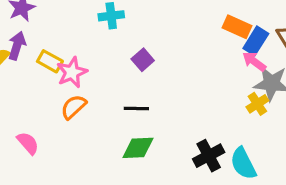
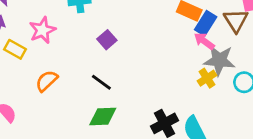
yellow rectangle: (50, 61) -> (15, 49), moved
pink star: (72, 72) -> (42, 30), moved
black line: (136, 108) -> (101, 82), turned 35

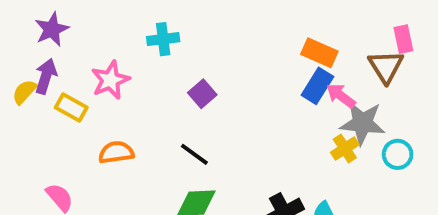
blue rectangle: (206, 23) -> (317, 86), moved
orange semicircle: (47, 81) -> (116, 152), turned 35

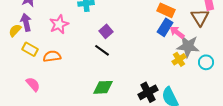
purple arrow: (46, 76) -> (26, 22), turned -30
yellow rectangle: (71, 107) -> (30, 49), moved
orange semicircle: (116, 152) -> (52, 56), moved
black line: (194, 154) -> (102, 50), moved

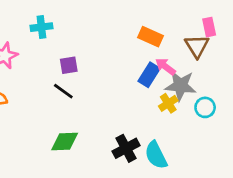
blue rectangle: (165, 27) -> (149, 75), moved
purple square: (106, 31) -> (69, 65), turned 32

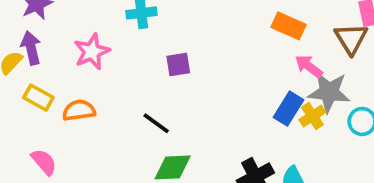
blue rectangle: (149, 75) -> (289, 109), moved
black line: (63, 91) -> (156, 123), moved

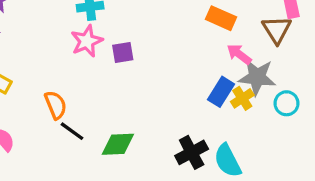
pink star: (92, 52) -> (87, 41), moved
orange semicircle: (79, 110) -> (56, 105), moved, turned 76
black line: (156, 123) -> (72, 131), moved

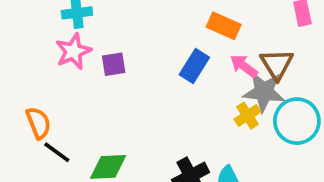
brown triangle: (277, 30) -> (277, 64), moved
blue rectangle: (221, 92) -> (194, 66), moved
cyan circle: (287, 103) -> (297, 121), size x1.6

